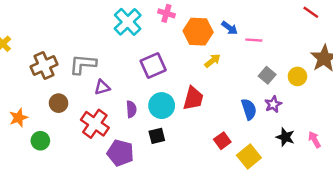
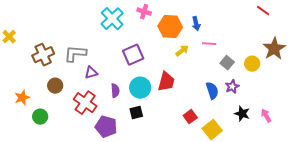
blue arrow: (230, 28) -> (196, 24), turned 40
pink line: (254, 40) -> (209, 44), moved

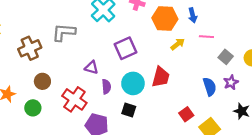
gray L-shape: (75, 54) -> (64, 32), moved
purple triangle: (91, 73) -> (91, 67), moved, turned 32
black square: (136, 113) -> (129, 110), turned 32
green circle: (40, 117) -> (33, 108), moved

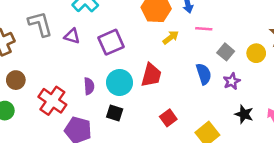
gray L-shape: (64, 32) -> (40, 24), turned 70
purple triangle: (91, 67) -> (72, 36), moved
blue semicircle: (210, 87) -> (204, 74), moved
red square: (186, 114) -> (168, 118), moved

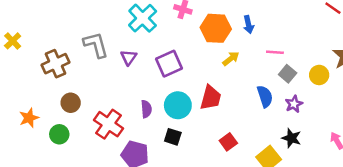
pink line: (204, 29) -> (275, 52), moved
purple triangle: (72, 36) -> (129, 57), turned 49
black star: (244, 114) -> (291, 138), moved

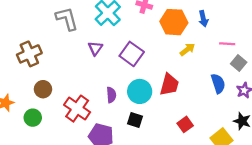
gray L-shape: (96, 45) -> (67, 19), moved
purple square: (169, 64) -> (132, 54), turned -30

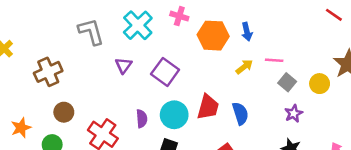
yellow arrow: (187, 49) -> (244, 67), moved
blue semicircle: (218, 84) -> (240, 113), moved

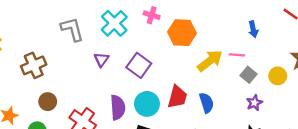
blue arrow: (247, 32) -> (253, 29), moved
yellow arrow: (244, 67) -> (210, 61), size x1.6
purple semicircle: (142, 119) -> (118, 107), size x1.5

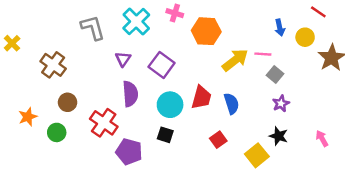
brown cross: (34, 65) -> (53, 65), turned -30
yellow circle: (278, 76) -> (305, 37), moved
purple semicircle: (118, 107) -> (130, 94), moved

